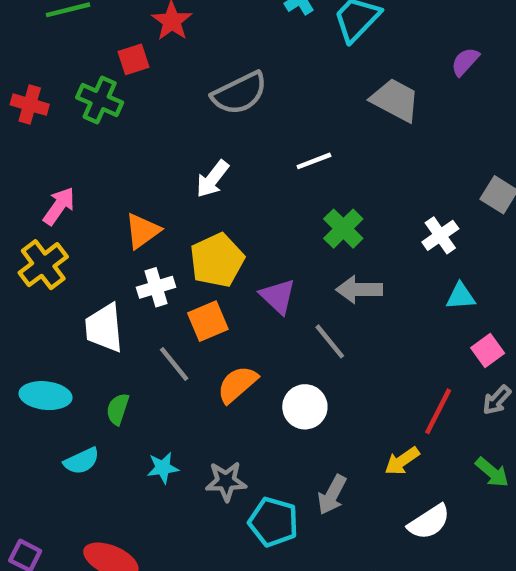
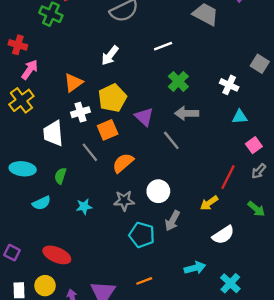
red cross: (30, 105) -> (18, 45), moved
white cross: (440, 235) -> (229, 85), turned -30
white circle: (305, 407) -> (158, 191), moved
gray star: (226, 481) -> (124, 201), moved

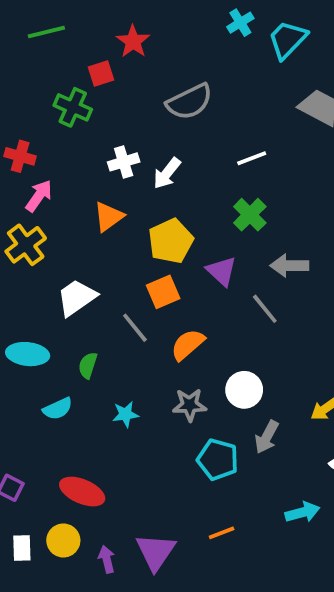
green cross: (178, 81) -> (250, 215), moved
white cross: (80, 112) -> (124, 162), moved
white trapezoid: (53, 133) -> (77, 298), turned 60

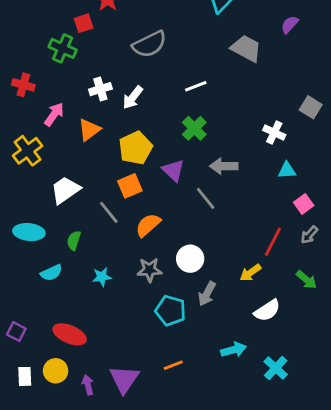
pink arrow: (39, 196) -> (54, 114), moved

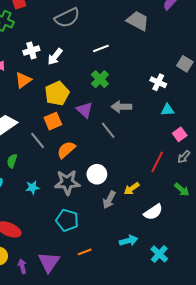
gray star: (149, 270) -> (67, 182), size x1.4
yellow arrow: (250, 273) -> (132, 189), moved
cyan pentagon: (171, 311) -> (67, 220), moved

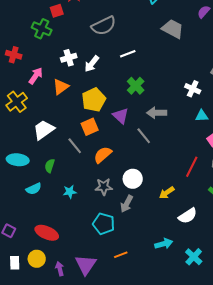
white line: (101, 48) -> (128, 54), moved
gray star: (67, 182) -> (104, 187), size x0.7
gray arrow: (109, 200) -> (127, 204), moved

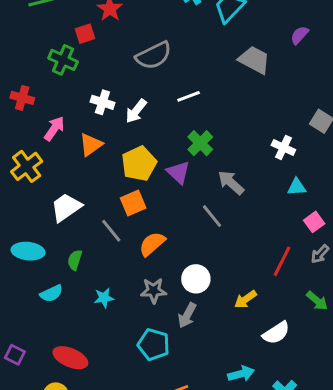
white cross: (69, 58) -> (102, 102), turned 35
gray arrow: (157, 113) -> (231, 183), turned 42
purple triangle: (121, 116) -> (178, 172), moved

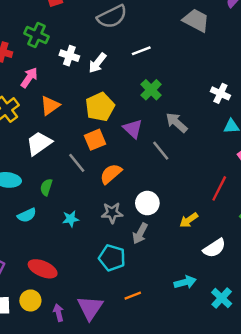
green cross: (63, 60) -> (37, 35), moved
orange triangle: (91, 145) -> (50, 106), moved
purple triangle: (178, 172) -> (133, 129), moved

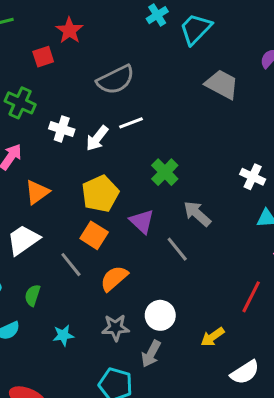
white line: (141, 51) -> (131, 123), moved
orange square: (95, 140) -> (94, 235), turned -35

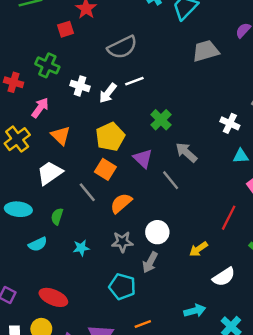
gray trapezoid: (222, 84) -> (206, 51), turned -44
orange triangle: (37, 192) -> (61, 135), turned -40

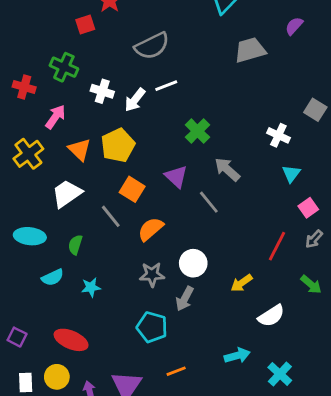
yellow pentagon: (110, 137) -> (118, 145), moved
cyan triangle: (241, 156) -> (291, 174), turned -49
cyan star: (81, 248) -> (91, 287), moved

